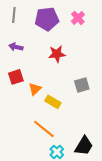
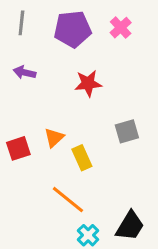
red square: (16, 77) -> (18, 148), moved
yellow rectangle: (53, 102) -> (82, 158), turned 35

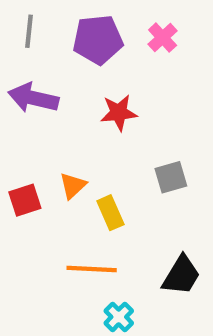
purple arrow: (25, 72) -> (33, 98), size x1.6
orange line: (68, 200) -> (92, 269), turned -36
black trapezoid: (130, 226) -> (181, 275), moved

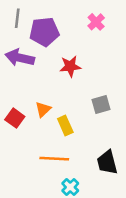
purple pentagon: (98, 40) -> (44, 32), moved
red square: (25, 200) -> (15, 118), turned -36
black trapezoid: (181, 275) -> (107, 162), turned 135

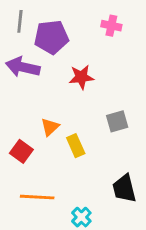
pink cross: (96, 22) -> (111, 26), turned -35
red square: (15, 118) -> (21, 151), moved
orange line: (54, 159) -> (37, 197), moved

